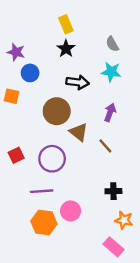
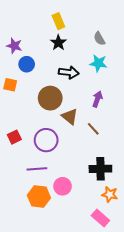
black cross: (113, 191) -> (100, 169), size x1.5

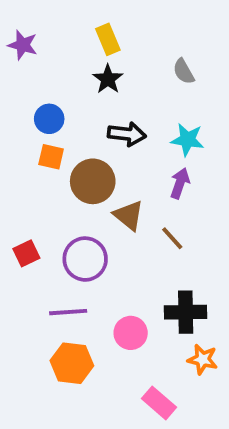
purple star: (14, 46) -> (23, 45), moved
cyan star: (98, 63) -> (187, 140), moved
orange square: (10, 85) -> (51, 157), moved
pink circle: (63, 186) -> (131, 333), moved
pink rectangle: (100, 218) -> (159, 403), moved

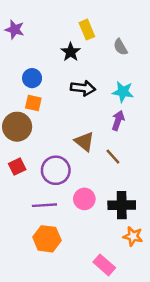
yellow rectangle: (108, 39) -> (87, 30), moved
brown circle: (93, 181) -> (17, 127), moved
pink circle: (131, 333) -> (84, 199), moved

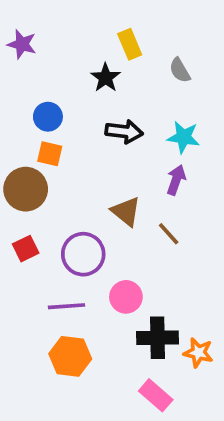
black cross: (122, 205) -> (158, 338), moved

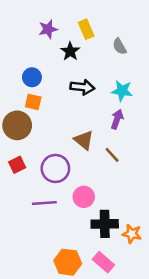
purple star: (22, 44) -> (48, 29), moved, turned -30
orange hexagon: (70, 356) -> (68, 262), moved

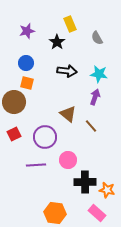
purple star: (48, 29) -> (27, 31), moved
pink rectangle: (103, 262) -> (97, 213), moved

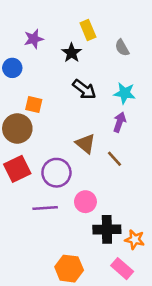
blue circle: (26, 63) -> (12, 68), moved
black arrow: (67, 71) -> (84, 89), turned 30
red square: (14, 134) -> (17, 169), size x1.5

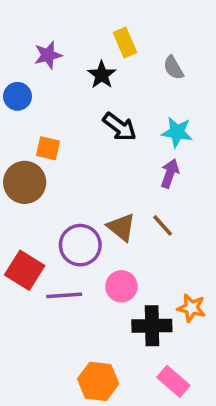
brown triangle: (85, 144) -> (121, 227), moved
red square: (17, 169) -> (25, 270), moved, turned -32
orange star: (135, 240) -> (191, 308), moved

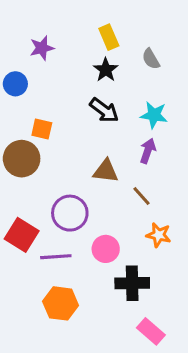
black star: (102, 75) -> (106, 70), moved
brown triangle: (121, 227) -> (106, 171), moved, turned -32
orange star: (191, 308) -> (159, 235), moved
orange hexagon: (98, 381) -> (61, 303), moved

